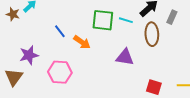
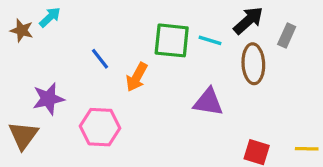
orange arrow: (82, 42) -> (137, 77), turned 84

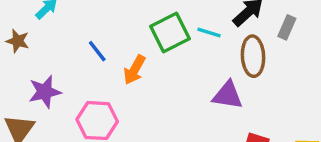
brown star: (22, 30) -> (18, 41), moved
green square: (172, 40) -> (170, 32), turned -33
purple triangle: (208, 102) -> (228, 95), moved

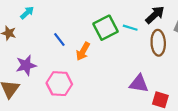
purple triangle: (228, 95) -> (139, 84), moved

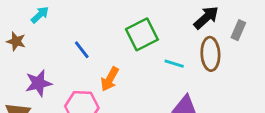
cyan line: (130, 28) -> (174, 64), moved
orange arrow: (83, 51) -> (110, 79), moved

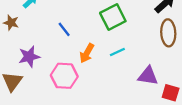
cyan line: (174, 64) -> (117, 52), moved, turned -42

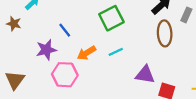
orange arrow: (87, 53) -> (86, 53), turned 30
purple star: (29, 57) -> (46, 50), moved

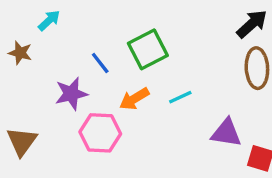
green square: (111, 18) -> (148, 49), moved

